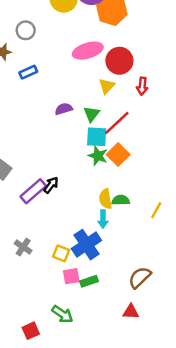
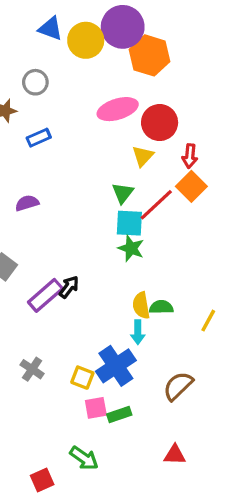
purple semicircle: (64, 109) -> (27, 203), moved
orange square: (118, 155) -> (191, 186), moved
brown semicircle: (140, 277) -> (178, 386), moved

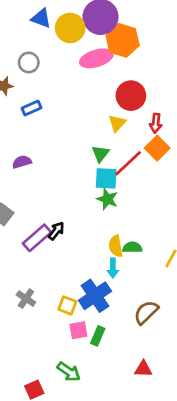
pink ellipse: (118, 109) -> (96, 58), moved
green rectangle: (119, 415) -> (98, 336), turned -48

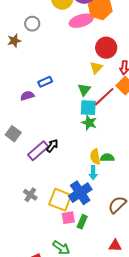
blue rectangle: (31, 108) -> (45, 82), moved
yellow square: (67, 305) -> (60, 200), size x1.6

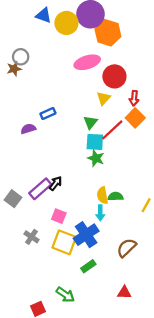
pink ellipse: (81, 21) -> (87, 62), moved
gray circle: (32, 24) -> (21, 57), moved
gray square: (13, 134) -> (13, 199), moved
pink square: (68, 218) -> (59, 216), moved, turned 32
green rectangle: (82, 222) -> (88, 266), turned 32

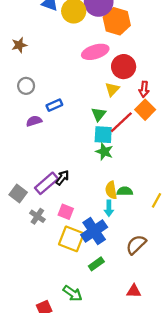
gray circle: (21, 57) -> (26, 86), moved
brown star: (14, 69) -> (19, 45), moved
gray cross: (32, 237) -> (37, 216), moved

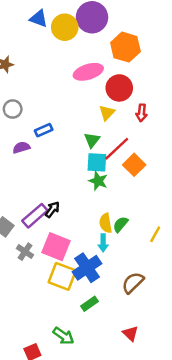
orange hexagon: (117, 21) -> (125, 47), moved
orange square: (145, 110) -> (134, 165), moved
green semicircle: (125, 191) -> (120, 224), turned -49
pink square: (66, 212) -> (56, 247), size x1.6
red triangle: (134, 291) -> (130, 333), turned 42

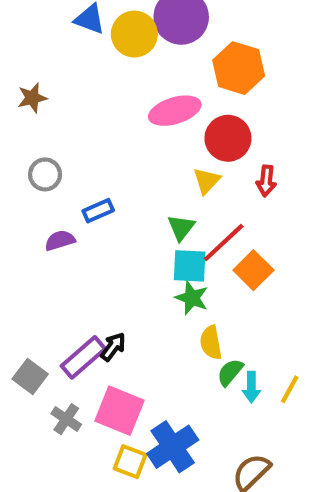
yellow semicircle: (106, 223) -> (211, 342), moved
cyan arrow: (103, 243) -> (251, 387), moved
yellow square: (62, 276) -> (130, 462), size x0.7

